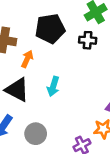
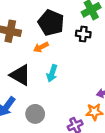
black pentagon: (50, 29) -> (51, 23), turned 30
orange arrow: (27, 59) -> (41, 47), moved, turned -144

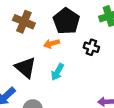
black cross: (83, 34) -> (91, 47), moved

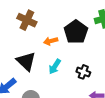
black pentagon: (66, 21) -> (76, 32), moved
black cross: (91, 47) -> (83, 72), moved

